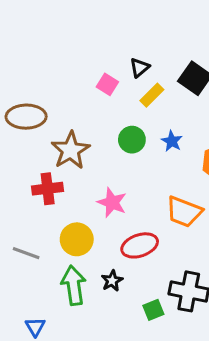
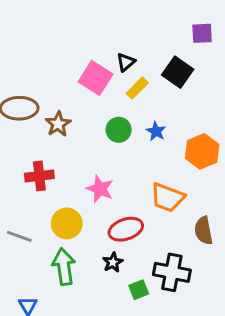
pink square: (107, 84) -> (96, 78), size x1.6
brown star: (71, 150) -> (58, 124), moved, size x0.7
black star: (112, 281) -> (113, 262), moved

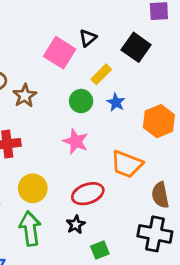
yellow rectangle: (137, 88) -> (101, 74), moved
pink star: (100, 189) -> (76, 141), moved
black cross: (172, 272) -> (155, 234), moved

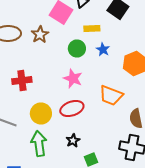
yellow rectangle: (101, 74) -> (92, 28), turned 42
brown star: (25, 96) -> (40, 34), moved
red ellipse: (88, 194) -> (72, 108), moved

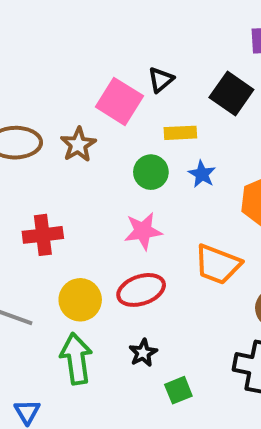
pink star: (73, 78) -> (143, 231), turned -30

